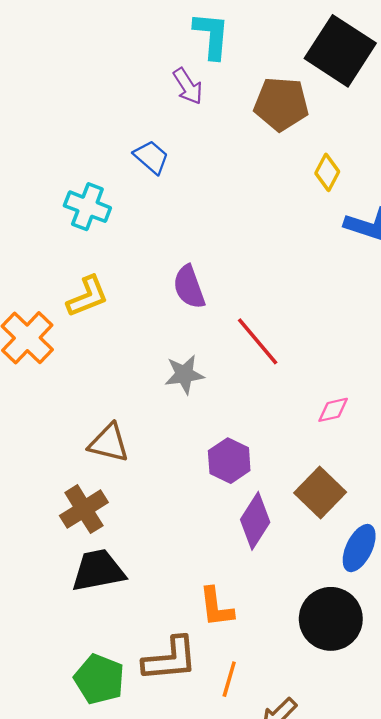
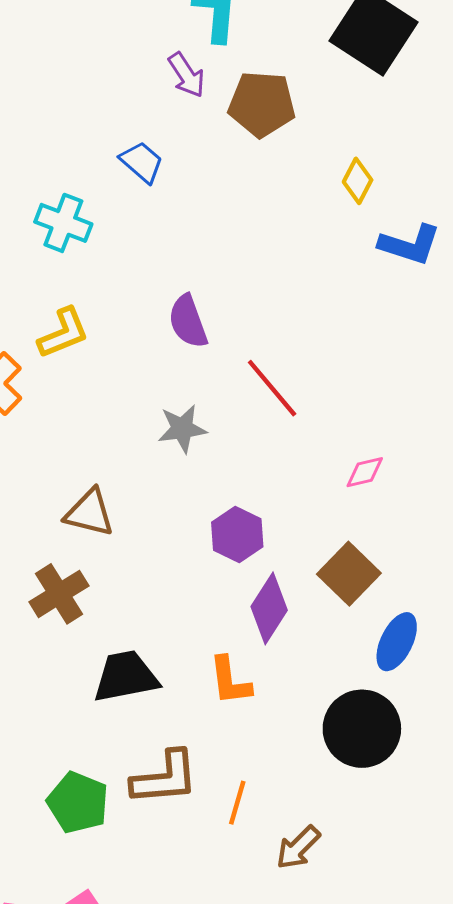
brown pentagon: (281, 104) -> (262, 104), moved
black trapezoid: (98, 570) -> (126, 676), moved
orange L-shape: (216, 607) -> (230, 681), moved

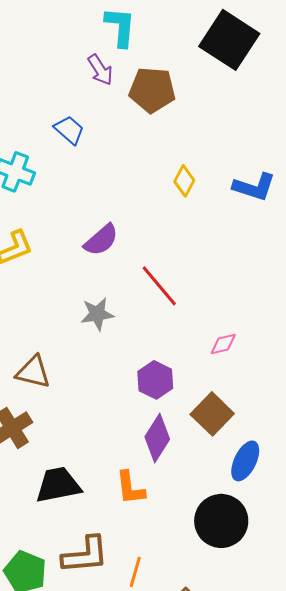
yellow diamond: (358, 181) -> (184, 181), moved
purple semicircle: (188, 321) -> (101, 240), turned -111
purple hexagon: (237, 534) -> (155, 380), moved

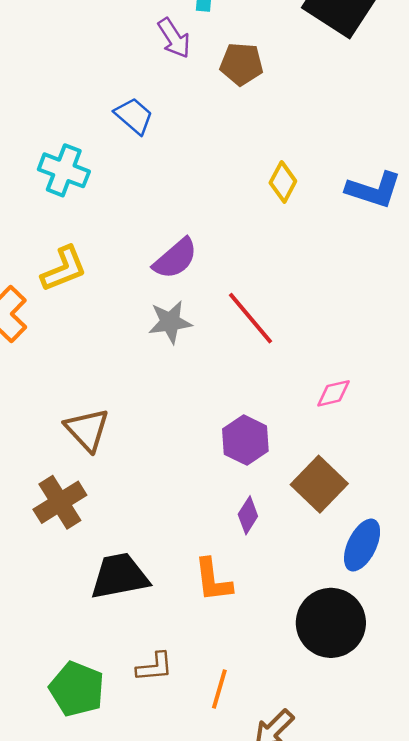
brown pentagon: (152, 90) -> (241, 64), size x0.7
gray star: (97, 314) -> (170, 322), moved
brown triangle: (33, 372) -> (87, 430), turned 33
purple diamond: (157, 438) -> (248, 515), size x0.6
brown L-shape: (85, 555) -> (155, 667), size x0.6

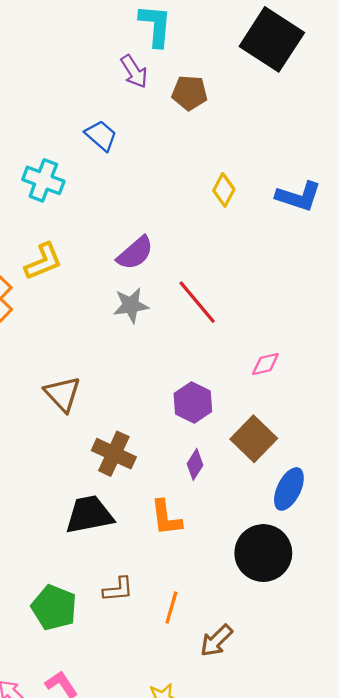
brown cross: (60, 502) -> (114, 454), moved, turned -33

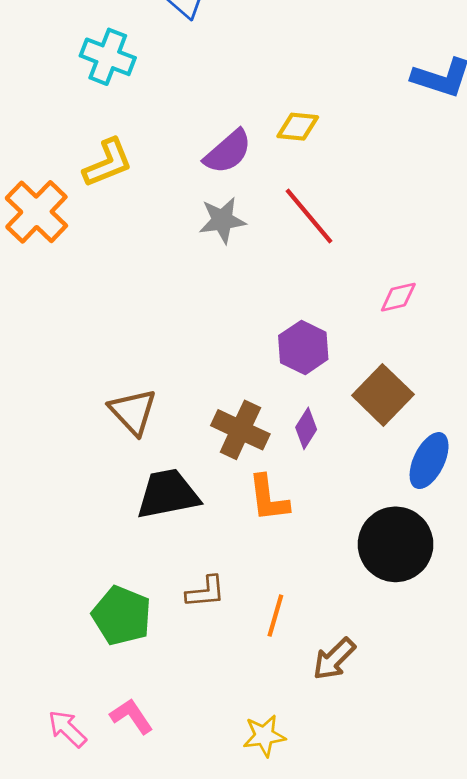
yellow diamond: (224, 190) -> (298, 127), moved, turned 68
brown triangle: (63, 394) -> (133, 412), moved
brown cross: (114, 454) -> (240, 430), moved

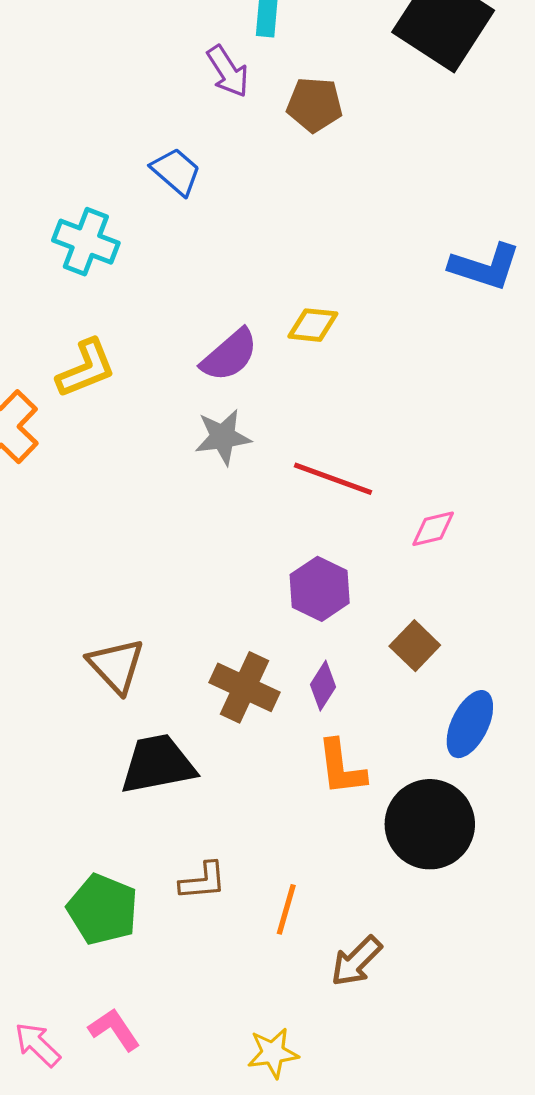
red line: (309, 216) -> (333, 479), moved, turned -30
brown square: (383, 395) -> (415, 646), size x0.7
orange L-shape: (268, 498) -> (341, 767), moved

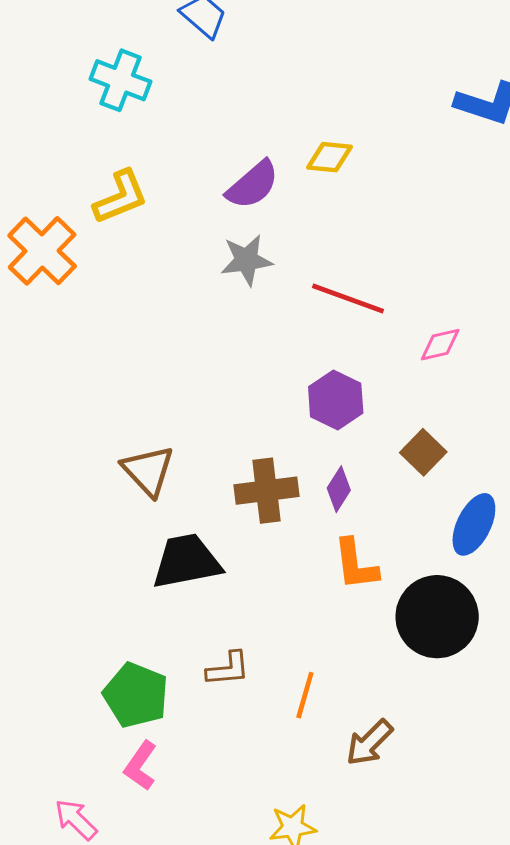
brown cross: (245, 687) -> (266, 491), turned -32
pink L-shape: (114, 1030) -> (140, 766), moved, turned -111

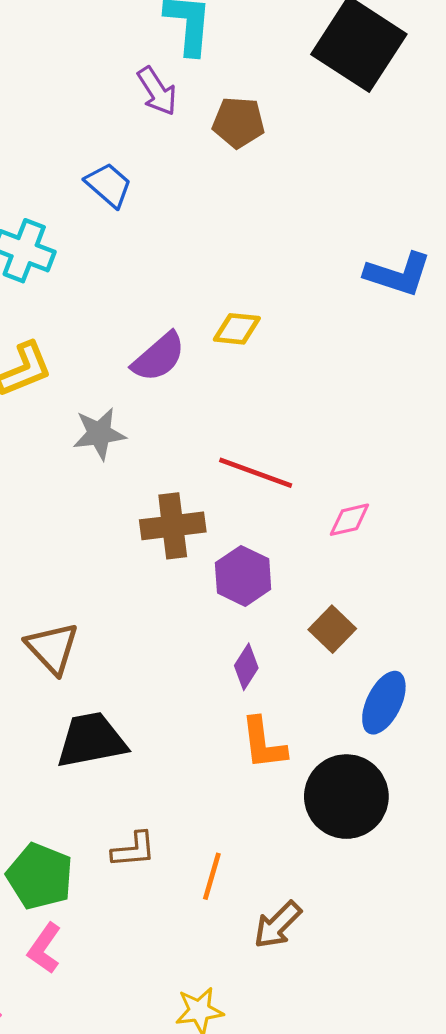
gray star: (247, 260) -> (99, 434), moved
brown cross: (266, 491) -> (173, 526), moved

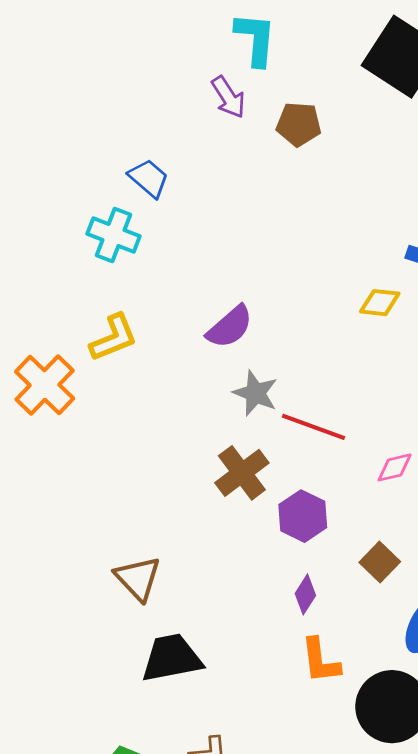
blue trapezoid: (109, 185) -> (149, 178), moved
yellow diamond: (237, 329) -> (380, 303), moved
gray star: (99, 434) -> (255, 393), moved, turned 30
brown cross: (173, 526) -> (242, 473), turned -30

